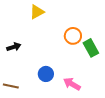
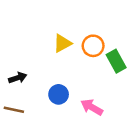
yellow triangle: (37, 12) -> (62, 43), moved
black arrow: (14, 47) -> (18, 78), moved

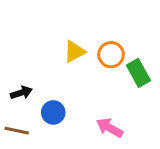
blue circle: (59, 94) -> (53, 112), moved

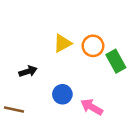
black arrow: (21, 93) -> (28, 71), moved
blue circle: (53, 112) -> (62, 94), moved

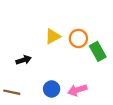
blue circle: (62, 94) -> (52, 89), moved
pink arrow: (92, 107) -> (77, 90), turned -48

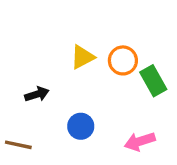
blue circle: (52, 89) -> (81, 126), moved
pink arrow: (77, 90) -> (140, 141), moved

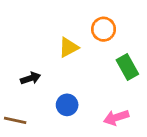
orange circle: (123, 60) -> (104, 29), moved

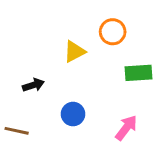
green rectangle: (127, 67) -> (139, 73), turned -65
pink arrow: (116, 118) -> (126, 128), turned 145

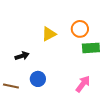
orange circle: (113, 32) -> (80, 29), moved
blue circle: (73, 114) -> (38, 79), moved

